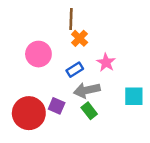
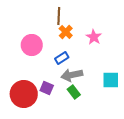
pink star: (106, 62) -> (94, 37), moved

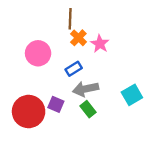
pink star: (94, 37) -> (100, 44), moved
cyan square: (111, 80) -> (132, 95), turned -30

